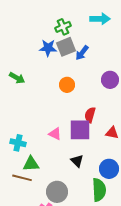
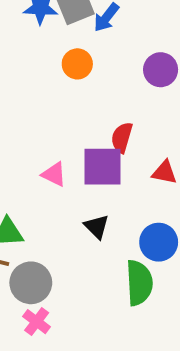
orange circle: (67, 85) -> (77, 64), moved
gray circle: (57, 192) -> (31, 283), moved

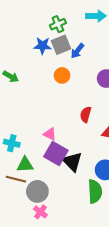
purple square: (102, 167) -> (56, 153), moved, turned 30
black triangle: (97, 227) -> (72, 162), size x1.5

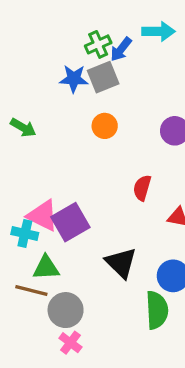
blue arrow: (77, 51) -> (121, 49), moved
pink triangle: (50, 134) -> (43, 216), moved, size x1.5
purple square: (56, 153) -> (70, 222), moved, turned 30

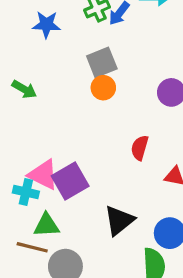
gray square: (103, 77) -> (102, 62), moved
blue star: (74, 79) -> (46, 24), moved
black triangle: (121, 263) -> (119, 220), turned 36

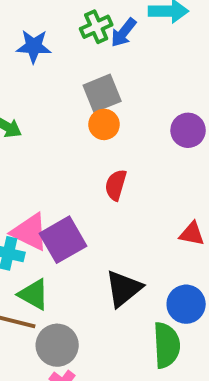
red semicircle: (140, 148) -> (116, 185), moved
green triangle: (46, 225) -> (34, 294), turned 32

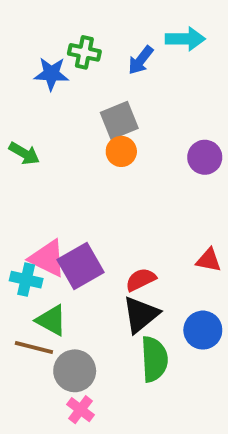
green cross: (96, 27) -> (84, 52), moved, turned 36
red semicircle: (116, 185) -> (141, 280), moved, turned 48
green semicircle: (167, 345) -> (154, 359), moved

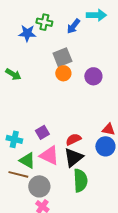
purple circle: (205, 157) -> (93, 76), moved
pink triangle: (48, 258) -> (49, 155), moved
purple square: (81, 266) -> (42, 132), size x0.6
blue circle: (203, 330) -> (105, 146), moved

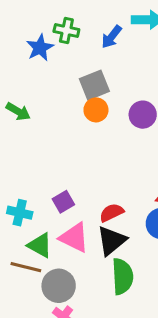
blue star: (27, 33) -> (40, 48), turned -30

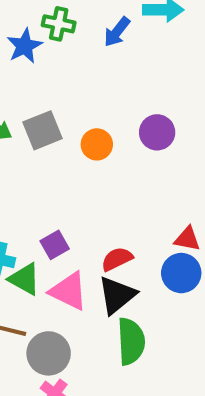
gray square: (94, 85) -> (43, 130), moved
orange circle: (96, 110) -> (97, 144), moved
green triangle: (40, 245) -> (24, 279), moved

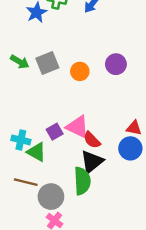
red semicircle: (117, 259) -> (92, 140), turned -108
pink triangle: (69, 291) -> (77, 127), moved
green semicircle: (131, 341) -> (82, 181), moved

